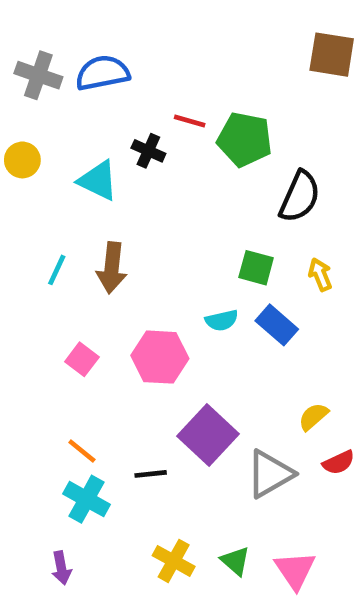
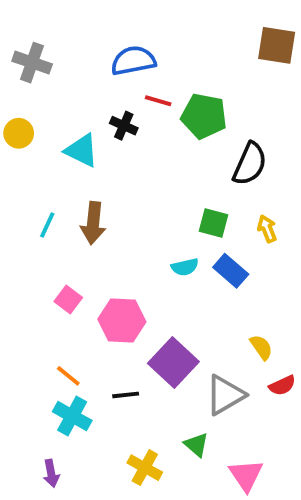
blue semicircle: (103, 73) -> (133, 61), moved
pink hexagon: (160, 357) -> (122, 320), moved
yellow semicircle: (313, 417) -> (261, 347), turned 96
green triangle: (235, 561) -> (196, 445), moved

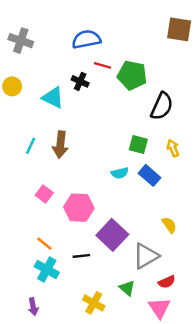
red semicircle: (282, 385) -> (167, 282), moved

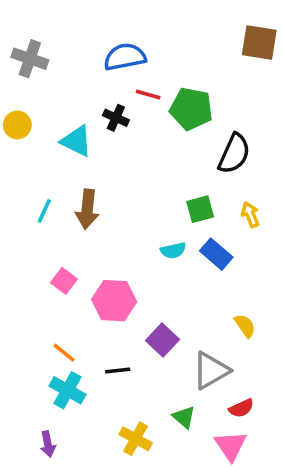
green square: (138, 145) -> (200, 209), turned -30
purple square: (112, 235) -> (162, 340), size x0.7

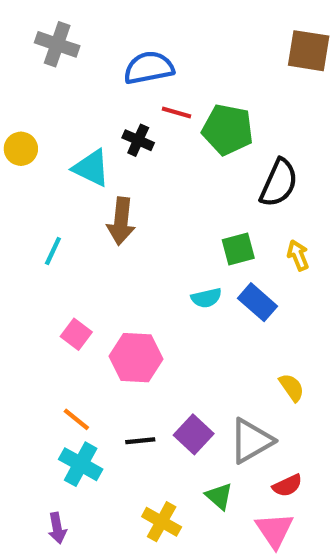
gray cross: (30, 59) -> (57, 44), moved
brown arrow: (87, 209) -> (121, 221), moved
purple square: (162, 340) -> (194, 434), moved

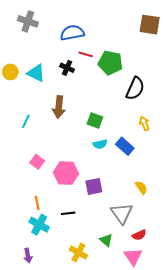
cyan triangle: (91, 168) -> (36, 73), moved
green square: (238, 249) -> (95, 120), moved, turned 35
orange line: (76, 419) -> (37, 203), turned 40
purple square: (194, 434) -> (94, 186), moved, turned 36
gray triangle: (251, 441) -> (122, 213), turned -35

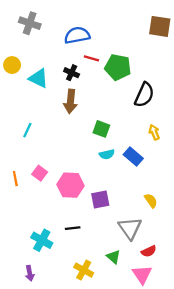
yellow circle: (10, 72) -> (12, 65), moved
brown arrow: (59, 107) -> (70, 101), moved
orange line: (37, 203) -> (15, 179), moved

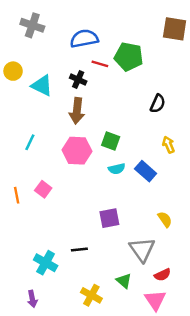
green pentagon: (118, 67) -> (129, 57), moved
black semicircle: (144, 95) -> (158, 104), size x0.7
pink hexagon: (70, 185) -> (77, 151), moved

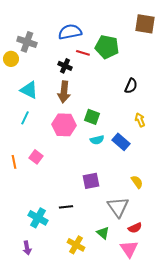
gray cross: (32, 25) -> (27, 42), moved
cyan triangle: (42, 86) -> (29, 90), moved

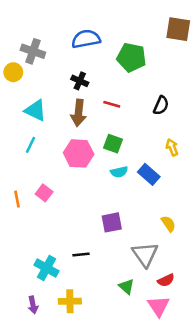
red line: (83, 53) -> (112, 104), moved
yellow cross: (76, 245) -> (70, 301), moved, turned -30

